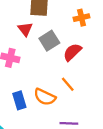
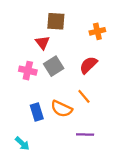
gray square: (49, 41) -> (54, 66), moved

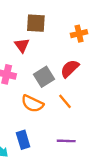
gray square: (54, 66) -> (44, 77), moved
orange semicircle: (61, 109) -> (32, 104), moved
blue rectangle: (37, 112) -> (23, 140), moved

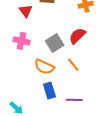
red triangle: (22, 45) -> (26, 11), moved
blue rectangle: (23, 140) -> (49, 91), moved

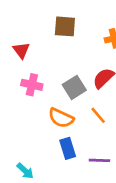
red triangle: (26, 11) -> (21, 50), moved

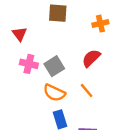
gray square: (74, 87) -> (54, 66), moved

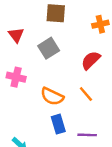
pink cross: (29, 64) -> (16, 77), moved
gray square: (54, 66) -> (49, 48), moved

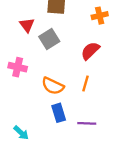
red triangle: (16, 35) -> (27, 25), moved
orange line: (86, 94) -> (86, 84), turned 56

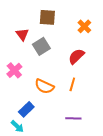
orange cross: (100, 16) -> (84, 26), turned -32
pink cross: (18, 67) -> (14, 70), turned 35
blue rectangle: (59, 113) -> (26, 109), moved, turned 63

